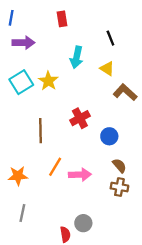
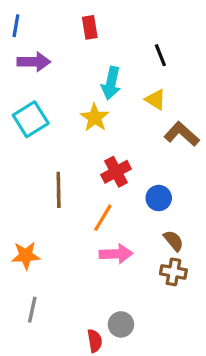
yellow star: (48, 81) -> (95, 118), moved
orange line: (55, 167) -> (103, 218), moved

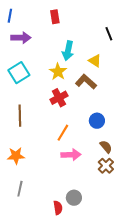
black line: (160, 55) -> (109, 34), moved
brown L-shape: (182, 134) -> (86, 82), moved
red cross: (116, 172) -> (59, 98), moved
brown line: (59, 190) -> (20, 116), moved
brown cross: (173, 272) -> (106, 166), turned 35

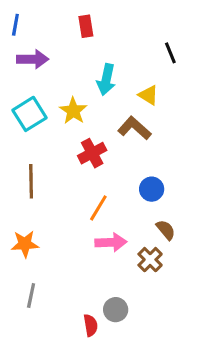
yellow star: (58, 72) -> (73, 111), moved
brown cross: (106, 166) -> (150, 260), moved

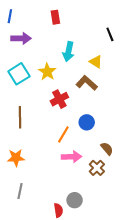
blue circle: (152, 189) -> (87, 122), moved

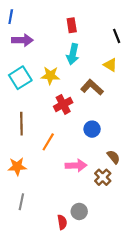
red rectangle: (55, 17) -> (72, 25), moved
yellow triangle: (96, 62) -> (110, 65), moved
yellow star: (47, 72) -> (50, 76), turned -30
orange line: (63, 134) -> (48, 142), moved

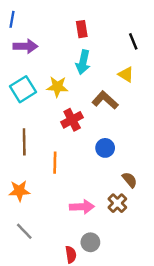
orange line: (48, 142) -> (55, 163), turned -30
pink arrow: (76, 165) -> (82, 207), moved
gray line: (21, 202) -> (24, 231), turned -56

